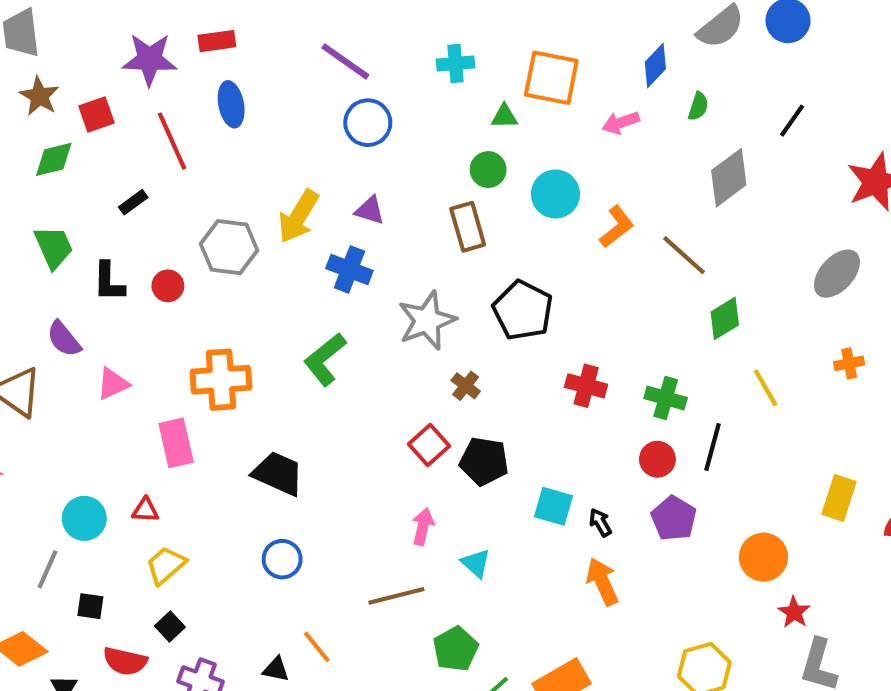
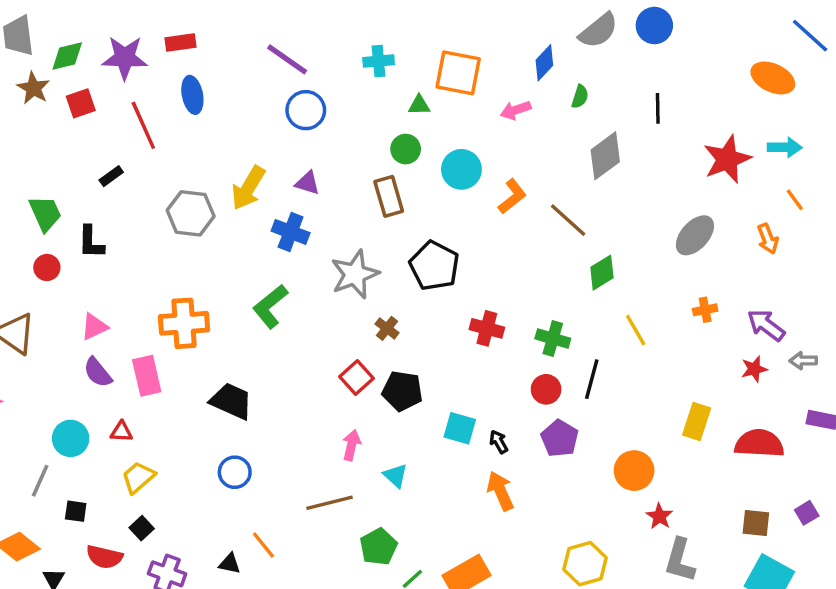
black line: (792, 121) -> (658, 108), turned -36
green diamond: (54, 159) -> (67, 56), moved
red circle: (168, 286) -> (47, 267), moved
purple semicircle: (64, 339) -> (98, 372), moved

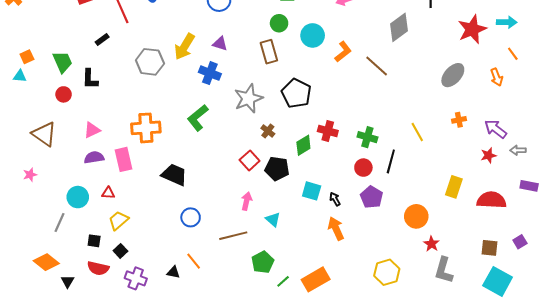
green diamond: (602, 273) -> (303, 145), moved
purple semicircle: (98, 372) -> (94, 157), turned 120
blue circle: (235, 472) -> (191, 217), moved
black square: (76, 511) -> (94, 241), moved

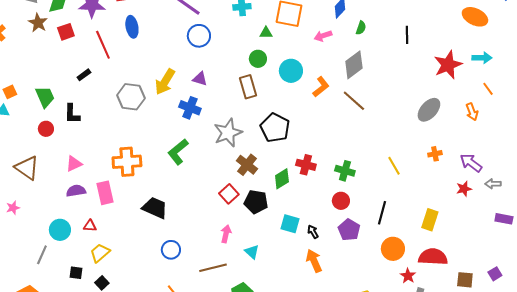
gray diamond: (399, 27) -> (354, 65), moved
brown cross: (268, 131) -> (247, 165), size x1.5
black line: (391, 161) -> (382, 213), moved
red semicircle: (491, 200) -> (433, 257), moved

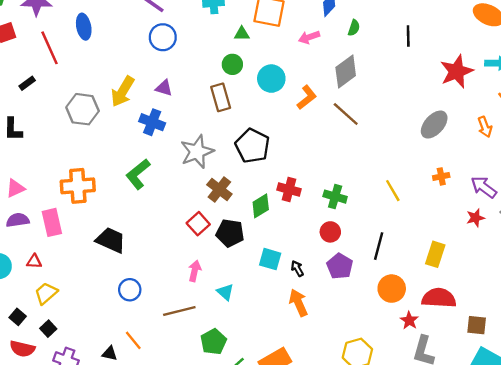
black square: (76, 273) -> (18, 317), turned 32

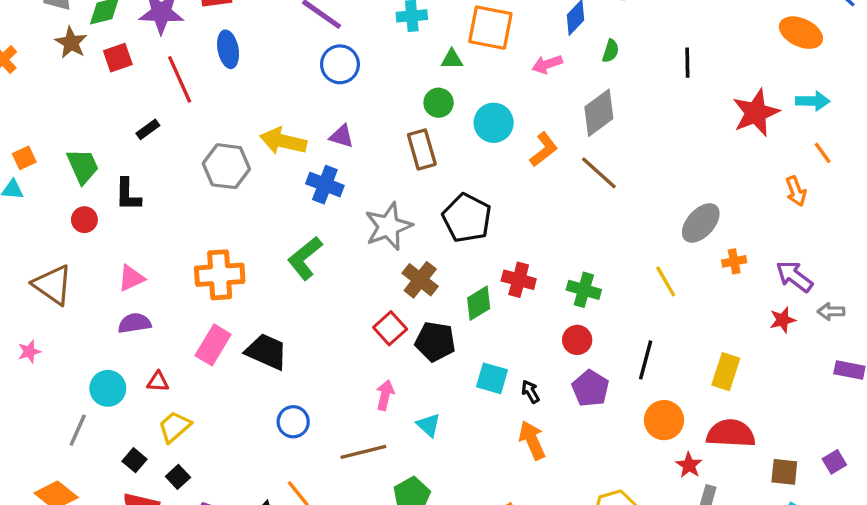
yellow arrow: (123, 92) -> (283, 141), turned 72
gray ellipse: (434, 125) -> (701, 223), moved
pink rectangle: (52, 222) -> (213, 345), moved, turned 44

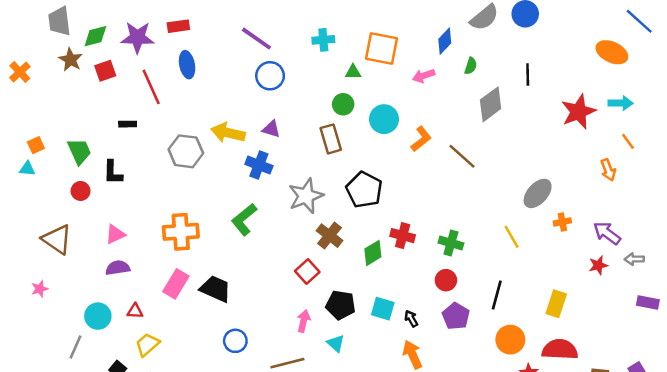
gray diamond: (599, 113) -> (491, 104), moved
black rectangle: (148, 129) -> (128, 124), turned 35
black pentagon: (435, 342) -> (341, 305), moved

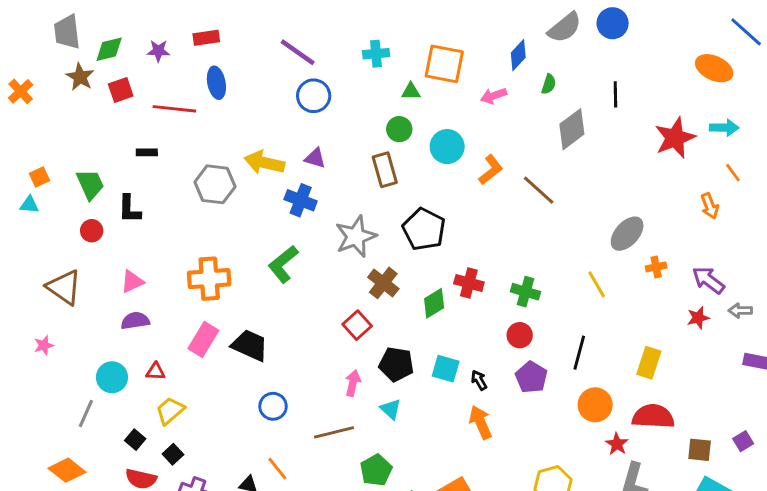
purple star: (138, 37) -> (158, 51), size x0.6
red line: (151, 87) -> (174, 109), turned -60

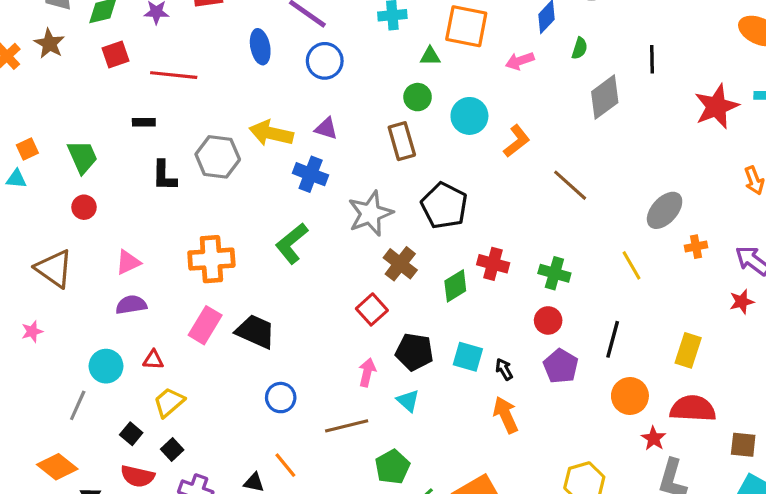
brown star: (80, 77) -> (49, 44), moved
blue ellipse: (216, 83) -> (260, 47), moved
brown line: (539, 190) -> (570, 185), moved
black L-shape: (129, 209) -> (164, 176), moved

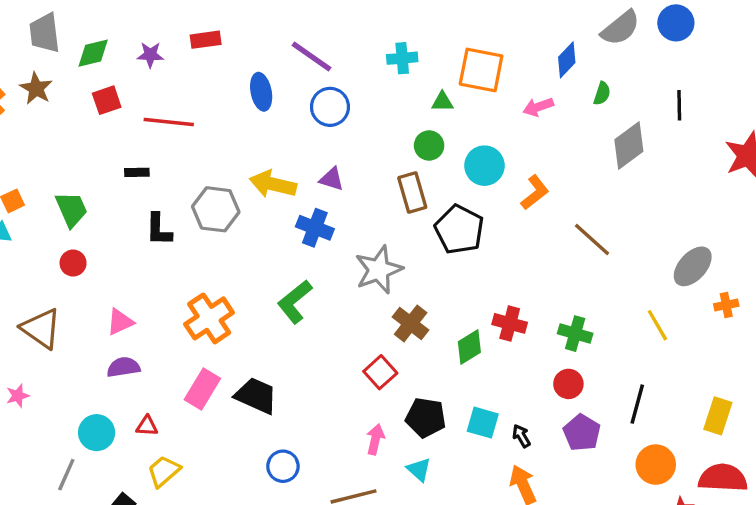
black pentagon: (444, 206) -> (459, 229), moved
orange cross: (211, 259) -> (209, 318), turned -30

